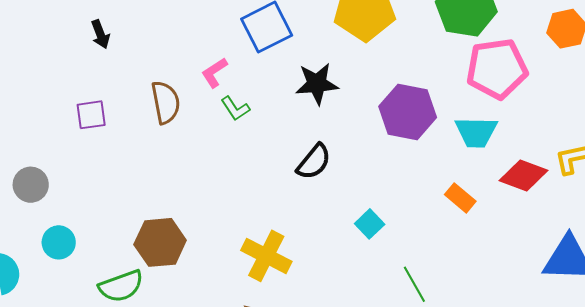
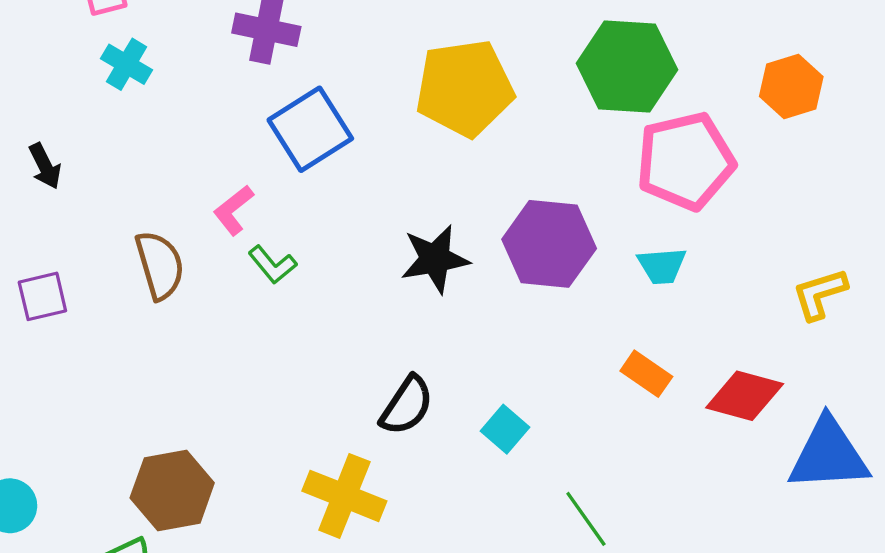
black star: (317, 84) -> (435, 259), moved
cyan trapezoid: (476, 132) -> (662, 266), size x0.7
black semicircle: (314, 162) -> (407, 406), moved
red diamond: (523, 175) -> (745, 396), moved

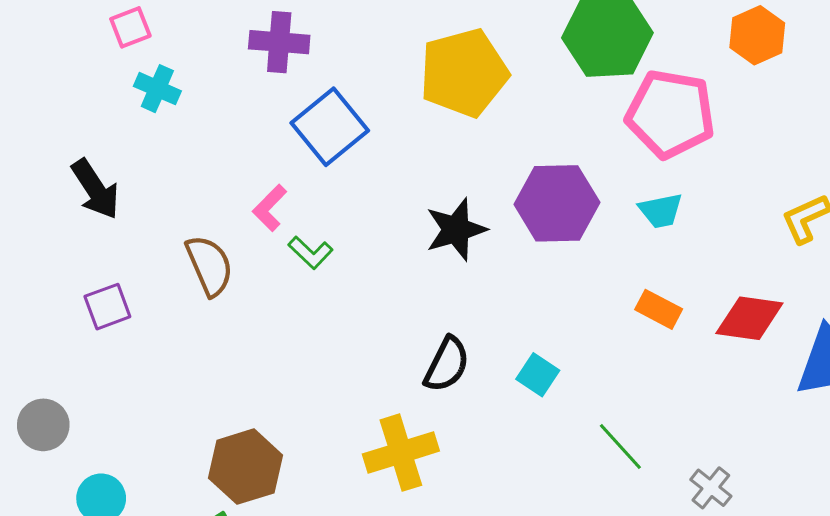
pink pentagon: (685, 161) -> (670, 114), turned 30
black arrow: (45, 166) -> (95, 189), size x1.5
yellow cross: (344, 496) -> (401, 453), turned -32

